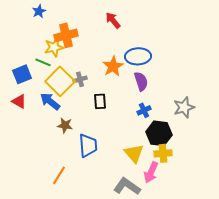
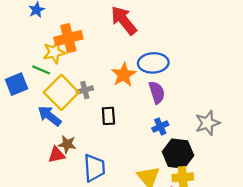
red arrow: (113, 20) -> (124, 20), size x1.5
red triangle: (19, 101) -> (57, 155), moved, turned -42

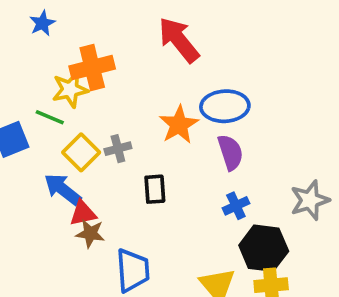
yellow square: (61, 92) -> (81, 152), size x0.7
red triangle: (57, 155) -> (83, 213), moved

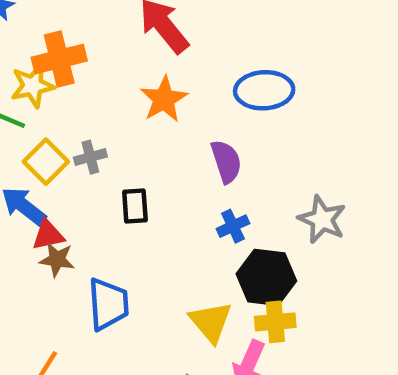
blue ellipse: (225, 106) -> (264, 90), moved
orange star: (179, 125) -> (164, 99), moved
gray star: (310, 200) -> (322, 219), turned -30

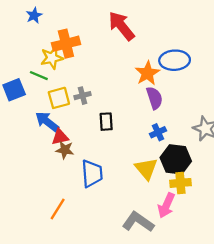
orange star: (164, 99) -> (147, 73), moved
yellow square: (46, 162) -> (59, 98), turned 30
yellow triangle: (211, 322) -> (146, 169), moved

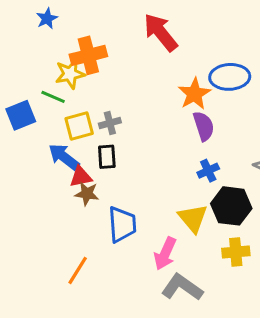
black rectangle: (106, 122) -> (107, 157), moved
yellow cross: (180, 183) -> (236, 252), moved
pink arrow: (166, 205) -> (165, 254), moved

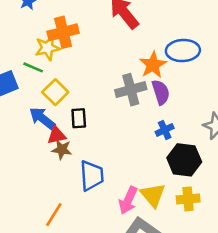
gray cross: (110, 123) -> (131, 90), moved, size x1.6
yellow square: (79, 126) -> (55, 92), turned -30
yellow triangle: (193, 218) -> (153, 195), moved

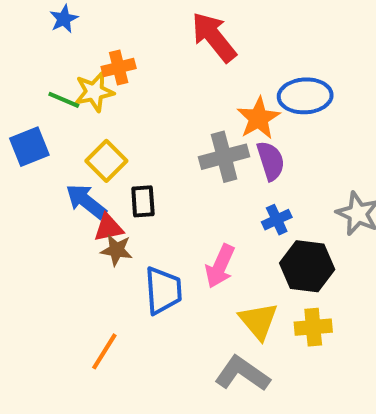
orange cross: (63, 32) -> (119, 68), size x0.7
green line: (33, 67) -> (64, 100), moved
pink arrow: (128, 200) -> (220, 266), moved

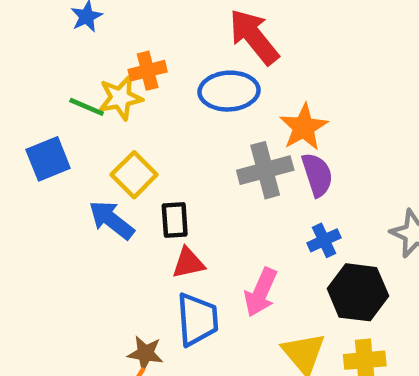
blue ellipse: (305, 96) -> (229, 91), moved
red triangle: (108, 228) -> (188, 263), moved
brown star: (117, 250) -> (145, 353), moved

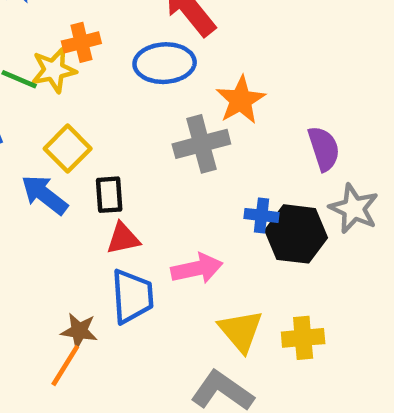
purple semicircle: (317, 175) -> (324, 149), moved
blue cross: (324, 240) -> (261, 215), turned 32
pink arrow: (261, 292) -> (197, 269), turned -126
black hexagon: (358, 292) -> (296, 234), moved

